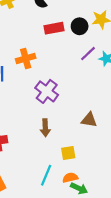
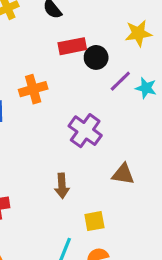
black circle: (80, 26) -> (96, 57), moved
purple cross: (47, 91) -> (85, 131), moved

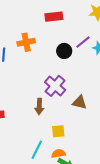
black circle: (96, 57) -> (64, 51), moved
purple cross: (85, 131) -> (55, 86), moved

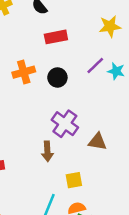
black circle: (64, 51) -> (57, 78), moved

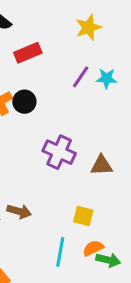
black circle: (57, 78) -> (24, 102), moved
brown arrow: (47, 151) -> (19, 211), moved, turned -60
yellow square: (74, 180) -> (83, 216), turned 36

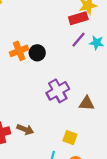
red rectangle: (28, 53) -> (78, 18), moved
purple cross: (59, 152) -> (58, 91), turned 30

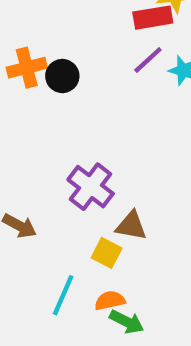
purple cross: (58, 91) -> (91, 187), moved, turned -30
brown triangle: (87, 103) -> (131, 226), moved

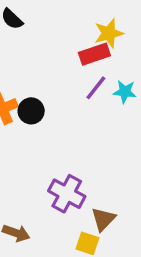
brown triangle: (131, 226) -> (103, 219), turned -48

